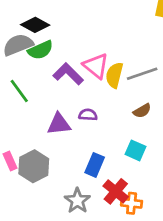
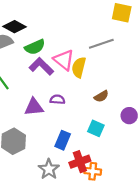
green semicircle: (40, 50) -> (35, 47), moved
gray line: (142, 74) -> (101, 44), moved
red cross: (116, 191) -> (80, 162), turned 30

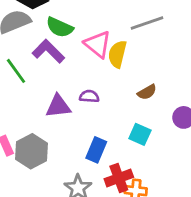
green semicircle: (35, 47) -> (60, 27), turned 48
purple L-shape: (41, 66) -> (48, 51), moved

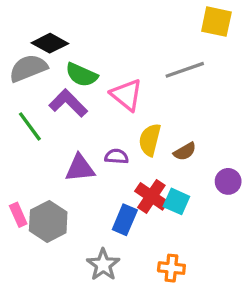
yellow semicircle: (117, 54) -> (150, 140), moved
red cross: (119, 178) -> (151, 196), moved, turned -36

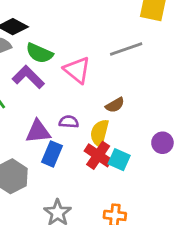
yellow semicircle: (150, 140) -> (100, 133), moved
brown semicircle: (185, 151) -> (115, 105), moved
blue rectangle: (125, 220) -> (52, 154), moved

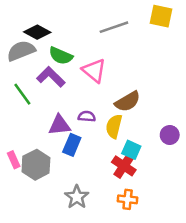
gray line: (126, 49) -> (114, 27), moved
brown semicircle: (115, 105) -> (128, 102), size x1.5
red cross: (98, 155) -> (124, 166), moved

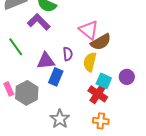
pink triangle: (94, 71) -> (89, 30), moved
green line: (22, 94) -> (16, 47), moved
purple semicircle: (87, 116) -> (68, 54), turned 80
purple circle: (170, 135) -> (127, 77), moved

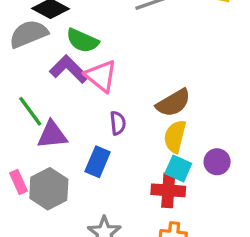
pink triangle: (89, 30) -> (101, 76), moved
purple triangle: (46, 61) -> (52, 135), moved
yellow semicircle: (90, 62) -> (175, 137), moved
red cross: (98, 94) -> (168, 190), turned -30

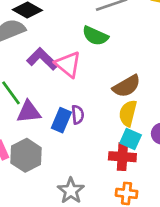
green semicircle: (82, 41) -> (95, 36), moved
purple semicircle: (118, 123) -> (78, 115), moved
blue rectangle: (98, 162) -> (61, 120), moved

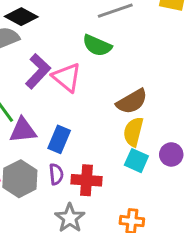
purple L-shape: (42, 59) -> (38, 71), turned 88
purple semicircle: (78, 115) -> (56, 174), moved
red cross: (122, 157) -> (86, 180), moved

